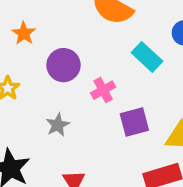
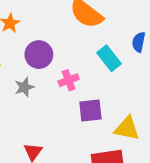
gray star: (58, 125) -> (24, 87), moved

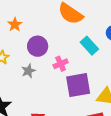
purple square: (90, 111) -> (78, 85), size x1.4

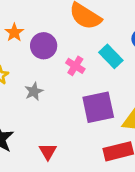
purple circle: (38, 46) -> (44, 46), moved
pink cross: (61, 64) -> (75, 66), moved, turned -32

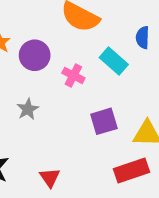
purple square: (98, 107) -> (104, 121), size x0.7

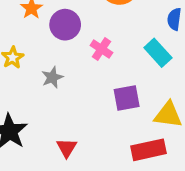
cyan rectangle: (114, 61) -> (158, 53), moved

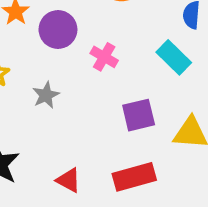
red triangle: (67, 148) -> (69, 180), turned -30
red rectangle: (148, 150) -> (134, 177), moved

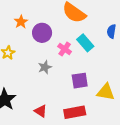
cyan rectangle: (174, 57) -> (85, 43), moved
gray star: (46, 95) -> (45, 67), moved

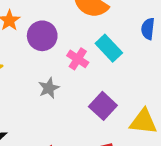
purple square: (80, 81) -> (103, 106), turned -36

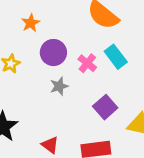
purple circle: (42, 36) -> (53, 53), moved

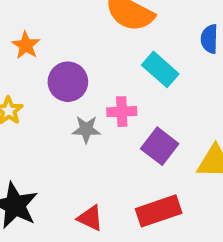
pink cross: (87, 63) -> (122, 112), moved, turned -30
gray star: (59, 86) -> (86, 129), turned 30

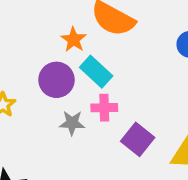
orange star: (26, 45) -> (74, 40), moved
cyan rectangle: (160, 69) -> (96, 72), moved

